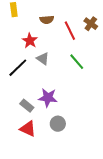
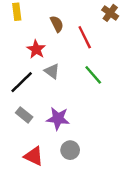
brown semicircle: (47, 20) -> (57, 24), turned -112
brown cross: (91, 24) -> (110, 13), moved
gray rectangle: (27, 106) -> (24, 115), moved

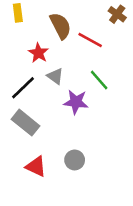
brown semicircle: (57, 24) -> (60, 26), size x1.5
red line: (85, 37) -> (90, 40), turned -35
gray rectangle: (24, 115) -> (26, 123), size x1.5
purple star: (58, 119) -> (76, 102), moved

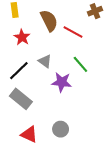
brown cross: (117, 14) -> (95, 11), turned 32
red star: (38, 53) -> (22, 37), moved

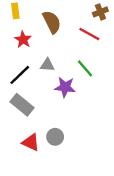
red line: (73, 32) -> (89, 34), moved
gray triangle: (45, 61) -> (47, 65), turned -32
gray circle: (61, 129) -> (55, 137), moved

